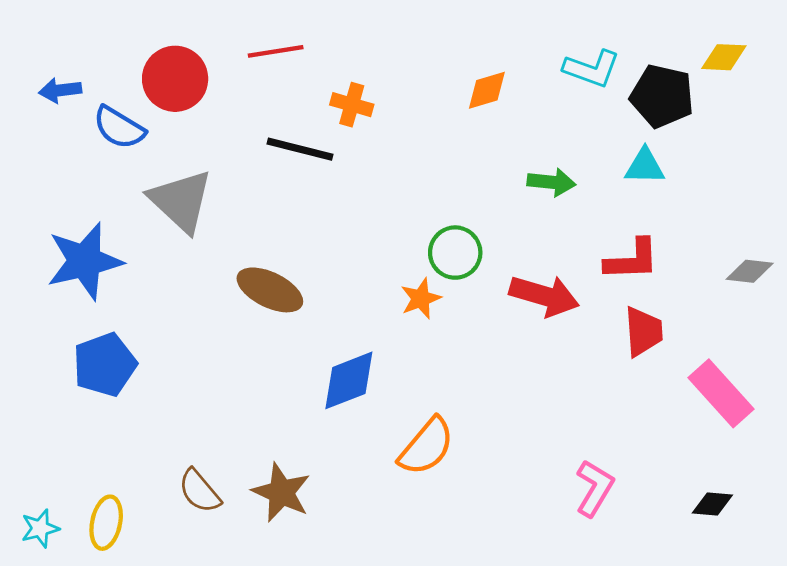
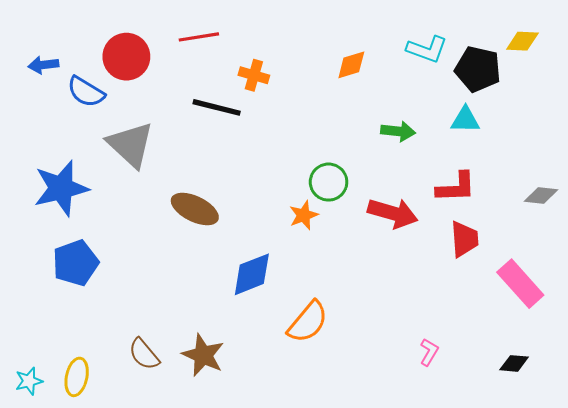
pink L-shape: (595, 488) -> (429, 352), size x0.7

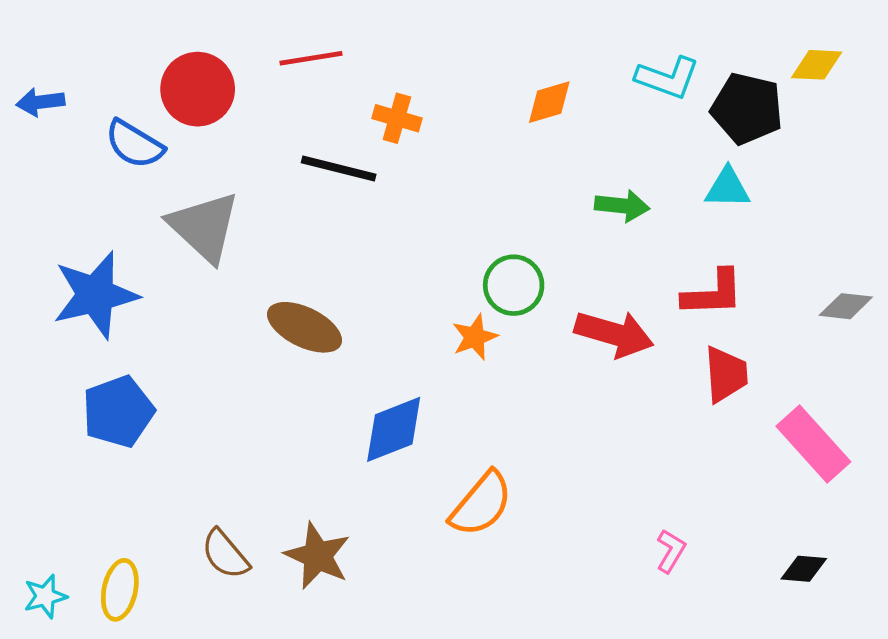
blue arrow: (43, 65) -> (40, 102), moved

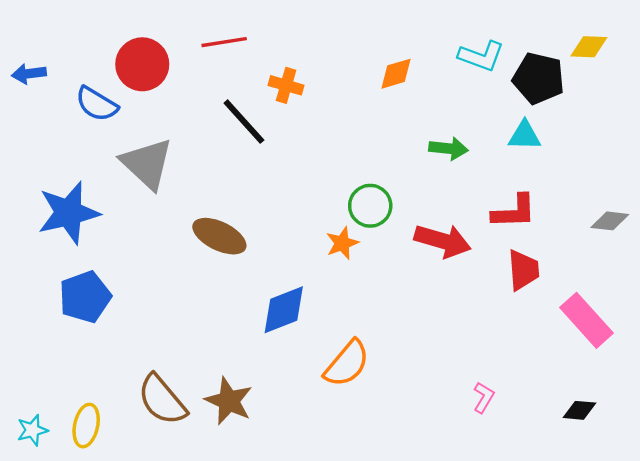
black line: (339, 168) -> (244, 122), turned 34
brown semicircle: (225, 554) -> (162, 400), size x1.4

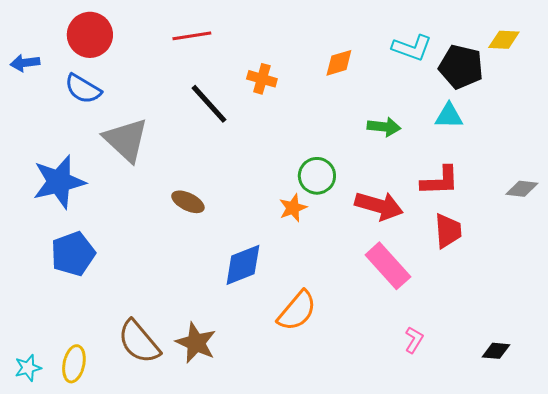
red circle: (142, 64) -> (90, 35), moved
orange cross: (286, 85) -> (262, 79), moved
brown ellipse: (219, 236) -> (188, 202), size x0.7
pink rectangle: (586, 320) -> (388, 266), moved

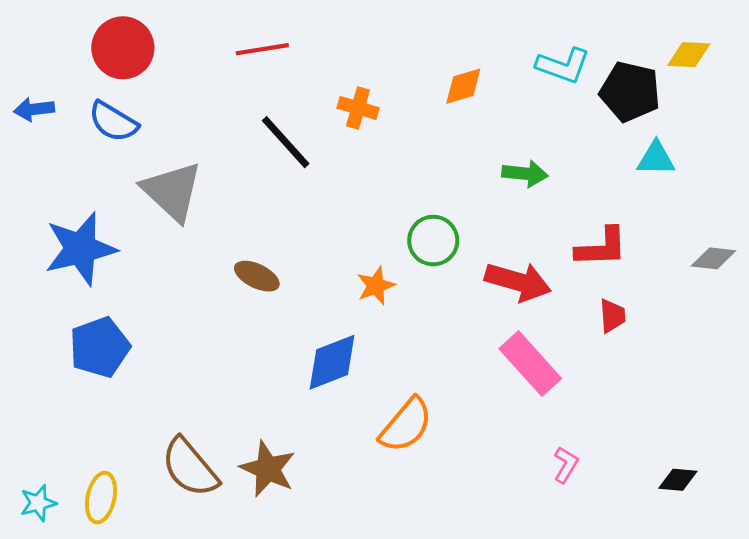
blue arrow: (25, 63) -> (34, 109), moved
cyan triangle: (449, 116) -> (656, 159), moved
orange star: (293, 208) -> (376, 286), moved
red trapezoid: (448, 231) -> (612, 316), size x0.7

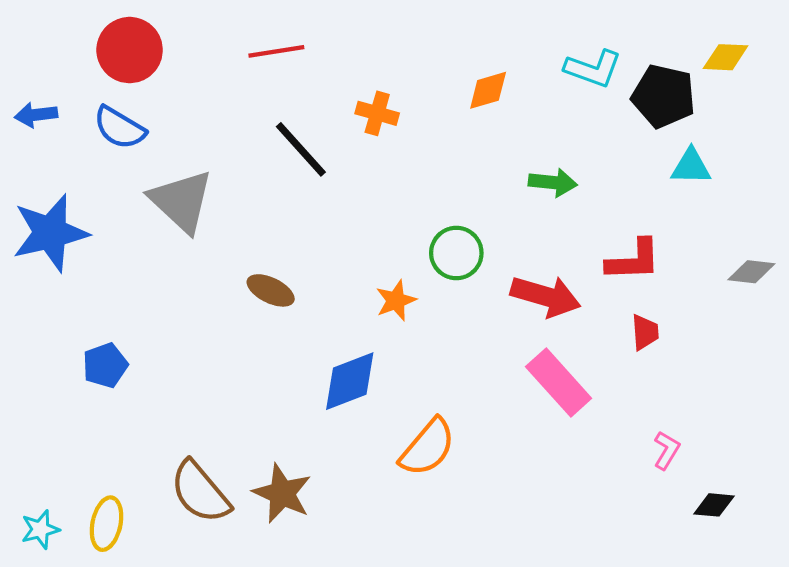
blue star: (81, 249) -> (50, 233), moved
blue pentagon: (100, 347) -> (105, 365), size x0.7
pink L-shape: (566, 465) -> (667, 450), moved

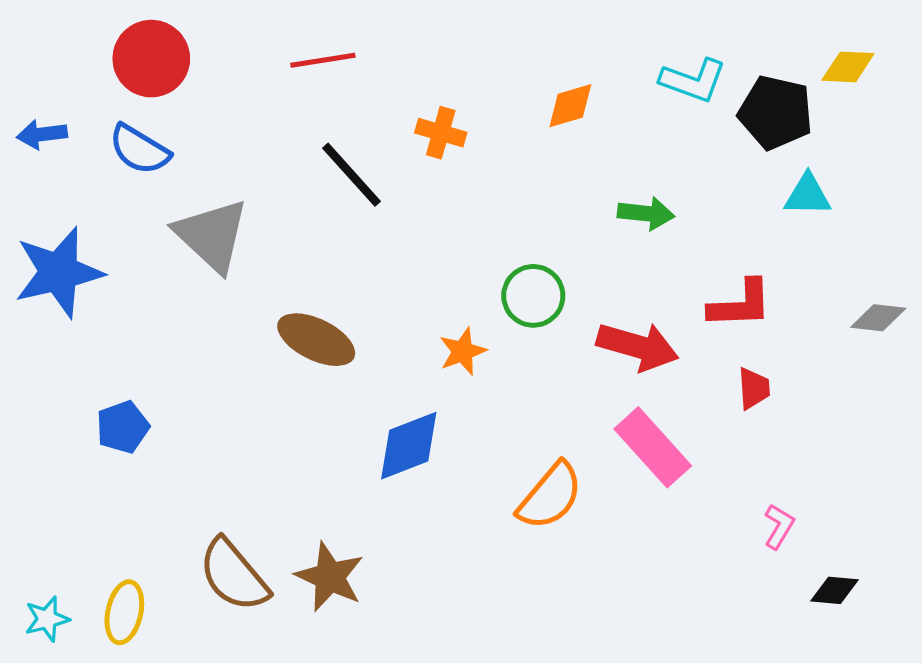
brown ellipse: (271, 290) -> (316, 340), size x1.4
orange semicircle: (428, 447) -> (550, 496), moved

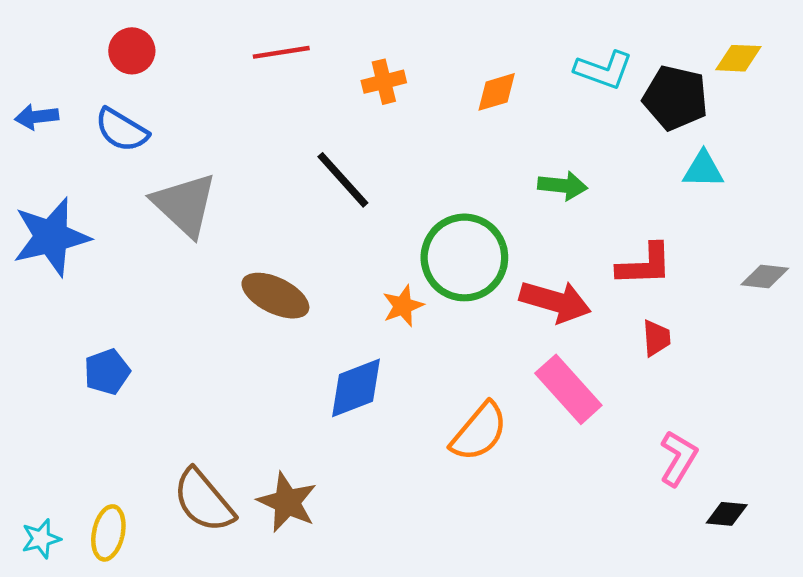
red circle: (151, 59) -> (132, 51), size x0.7
orange cross: (441, 133) -> (384, 82), moved, turned -30
black line: (352, 175) -> (343, 180), moved
green circle: (533, 296) -> (464, 257), size x1.6
pink L-shape: (779, 526) -> (678, 458), size x1.4

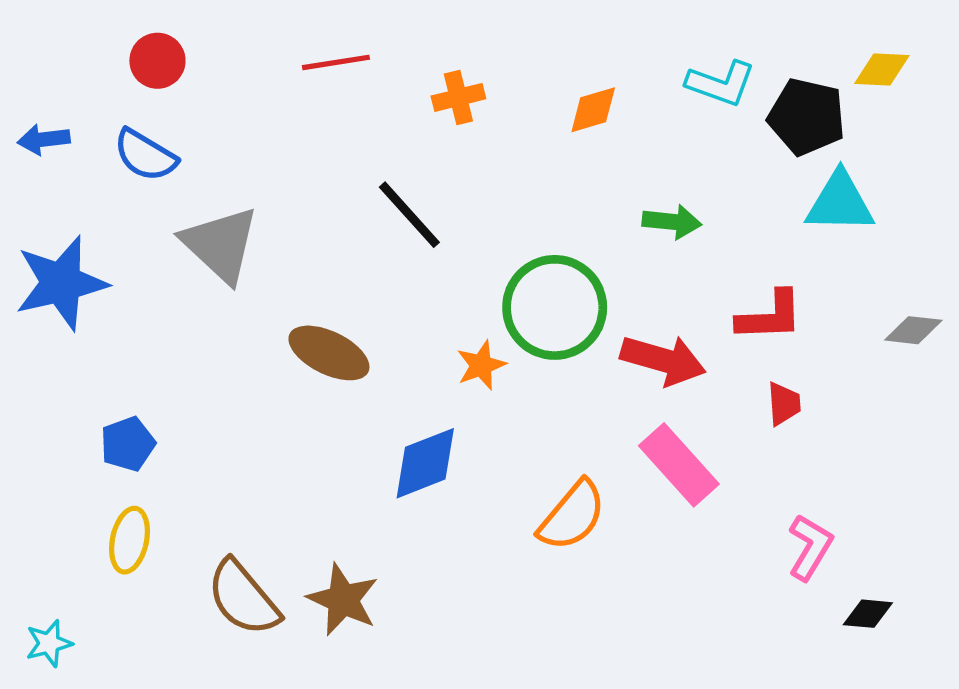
cyan triangle: (703, 170) -> (840, 202), size x1.4
yellow ellipse: (108, 533) -> (129, 540), moved

